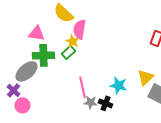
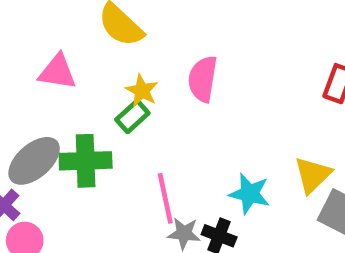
pink semicircle: (79, 29) -> (203, 79), moved
green cross: (43, 55) -> (86, 161), moved

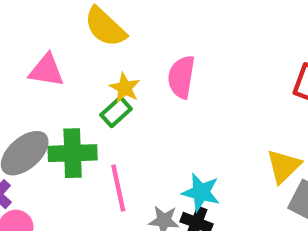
cyan star: (249, 194) -> (201, 192), moved
pink line: (165, 198) -> (118, 188), moved

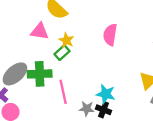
pink triangle: (46, 70) -> (40, 31), moved
pink semicircle: (181, 77) -> (110, 35), moved

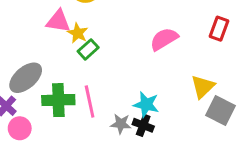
pink semicircle: (110, 35) -> (164, 39), moved, turned 50
yellow star: (66, 40) -> (78, 33), moved
green cross: (40, 74) -> (58, 100), moved

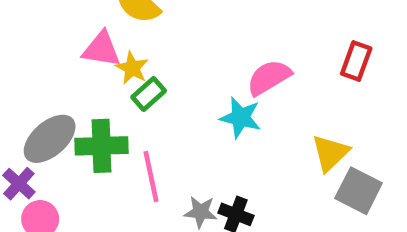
green cross: (58, 100) -> (101, 146), moved
cyan star: (146, 104) -> (241, 118), moved

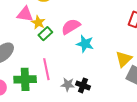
pink semicircle: (269, 77) -> (71, 27), moved
green cross: (101, 146) -> (25, 79), moved

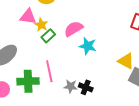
yellow triangle: (124, 59) -> (126, 61), turned -48

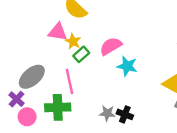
pink line: (49, 71) -> (70, 81), moved

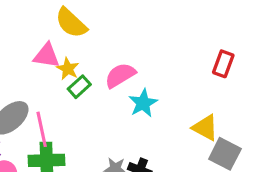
cyan star: (127, 66) -> (143, 103), turned 30
pink line: (70, 81) -> (42, 129), moved

